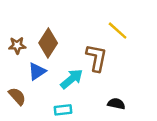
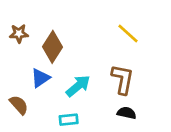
brown star: (17, 45) -> (19, 33), moved
brown L-shape: (96, 58) -> (123, 79), moved

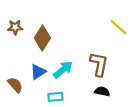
yellow line: (128, 33) -> (119, 27), moved
blue triangle: (40, 78) -> (38, 72), moved

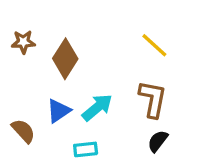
yellow line: (119, 27) -> (154, 45), moved
black semicircle: (102, 91) -> (158, 141), turned -64

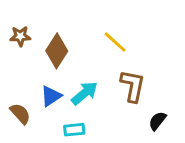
yellow line: (154, 45) -> (115, 42), moved
black semicircle: (158, 141) -> (157, 121), moved

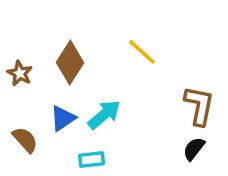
brown star: (20, 36) -> (20, 73), moved, turned 30
brown L-shape: (133, 86) -> (199, 106), moved

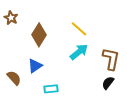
brown star: (20, 73) -> (11, 18), moved
cyan arrow: (104, 115) -> (79, 52), moved

